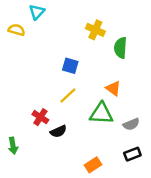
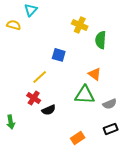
yellow line: (68, 96) -> (40, 77), moved

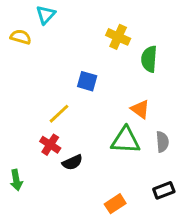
gray semicircle: (110, 104) -> (162, 142), moved, turned -72

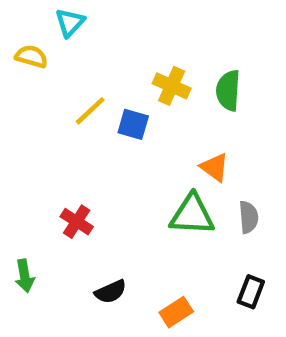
yellow cross: (118, 37) -> (172, 86), moved
yellow line: (59, 114) -> (90, 111), moved
black semicircle: (72, 162) -> (111, 292), moved
black rectangle: (164, 190) -> (251, 292), turned -48

